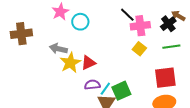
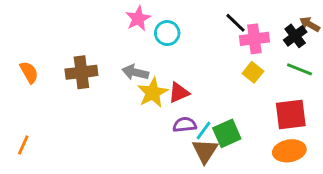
brown cross: (21, 34) -> (81, 72), moved
green line: (171, 47) -> (299, 69), turned 30

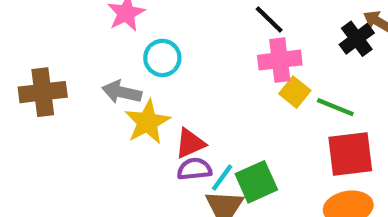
cyan circle: (167, 33) -> (162, 58), moved
pink cross: (254, 39) -> (280, 60), moved
green line: (299, 69) -> (335, 107), moved
red triangle: (179, 93) -> (190, 143), moved

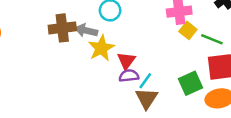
brown cross: (43, 92) -> (62, 28), moved
red triangle: (190, 143) -> (126, 61), turned -30
green square: (256, 182) -> (190, 83), moved

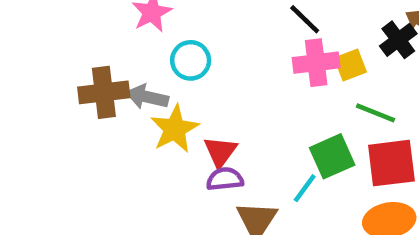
yellow square: (188, 30) -> (350, 65), moved, turned 30
cyan line: (145, 81) -> (305, 188), moved
green square: (190, 83) -> (332, 156), moved

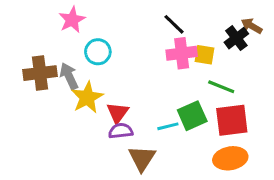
yellow square: (350, 65) -> (204, 55), turned 30
gray arrow: (147, 97) -> (69, 76), turned 52
cyan line: (305, 188) -> (168, 126), moved, turned 40

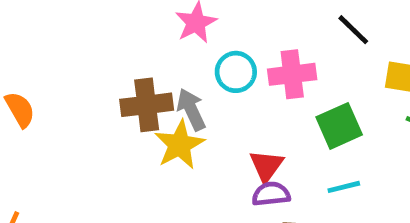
pink cross: (182, 53) -> (292, 74), moved
yellow star: (87, 97) -> (180, 145), moved
green square: (192, 116) -> (339, 126), moved

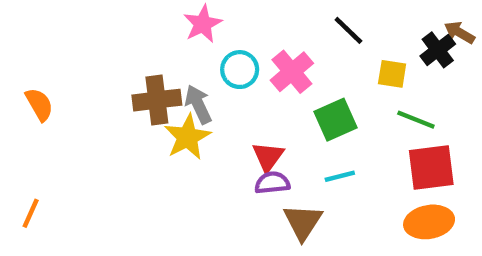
pink cross: (292, 74) -> (292, 72), turned -33

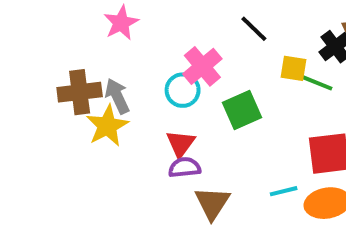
cyan circle: (240, 70) -> (183, 90), moved
green line: (416, 120) -> (315, 82), moved
cyan line: (340, 176) -> (284, 191), moved

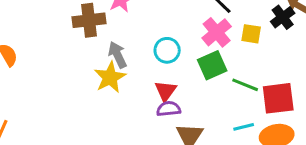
pink cross: (202, 66) -> (217, 32), moved
green line: (315, 82) -> (245, 85), moved
brown cross: (80, 92) -> (89, 20), moved

